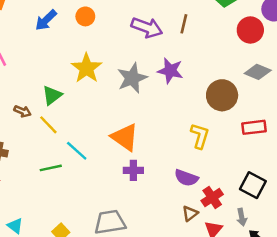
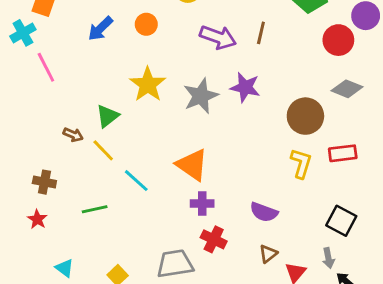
yellow L-shape: (200, 136) -> (301, 163), moved
green line: (51, 168) -> (95, 209), moved
red cross: (212, 197) -> (214, 239), moved, turned -30

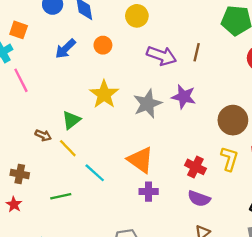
red cross: (214, 239) -> (195, 167), moved

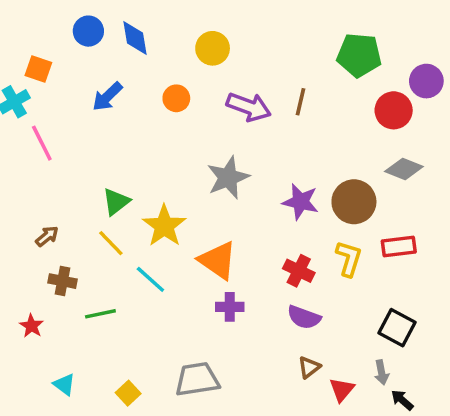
orange circle: (103, 45) -> (176, 98), moved
yellow star: (104, 94) -> (164, 226), moved
purple star: (184, 97) -> (300, 202), moved
brown arrow: (43, 135) -> (47, 236), moved, turned -63
brown cross: (20, 174) -> (63, 281), moved

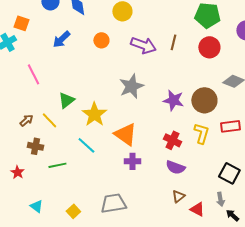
red circle: (394, 110) -> (209, 47), moved
pink line: (42, 143) -> (33, 74), moved
yellow line: (111, 243) -> (49, 120), moved
red triangle: (342, 390) -> (197, 209), turned -42

